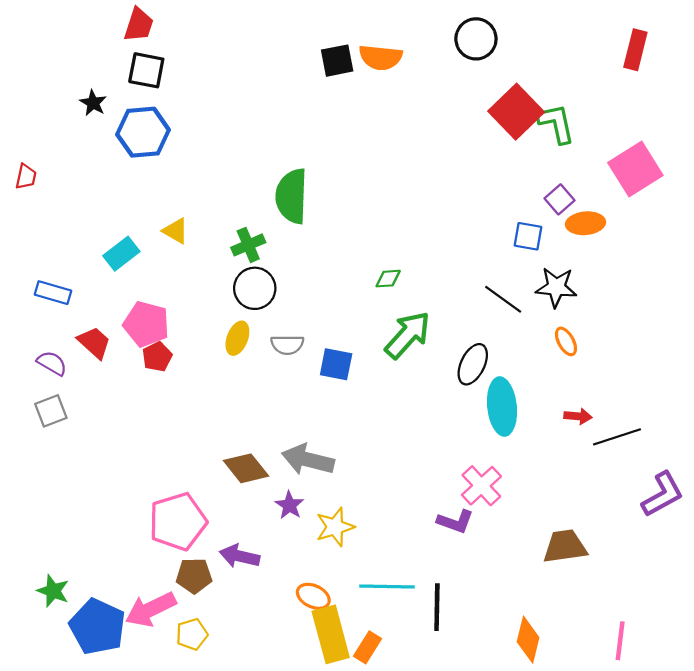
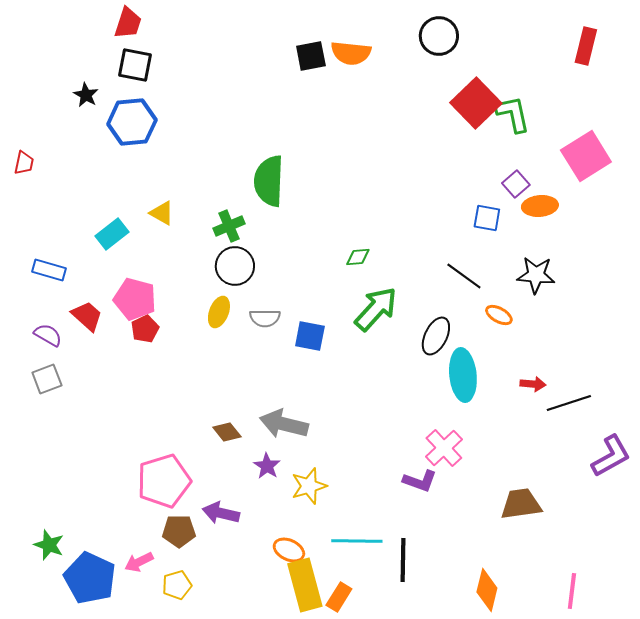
black star: (556, 287) -> (536, 275), moved
orange ellipse: (566, 341) -> (499, 315), moved, turned -32
brown diamond: (246, 468) -> (227, 432), size x0.7
pink arrow: (151, 609) -> (139, 562), size x0.6

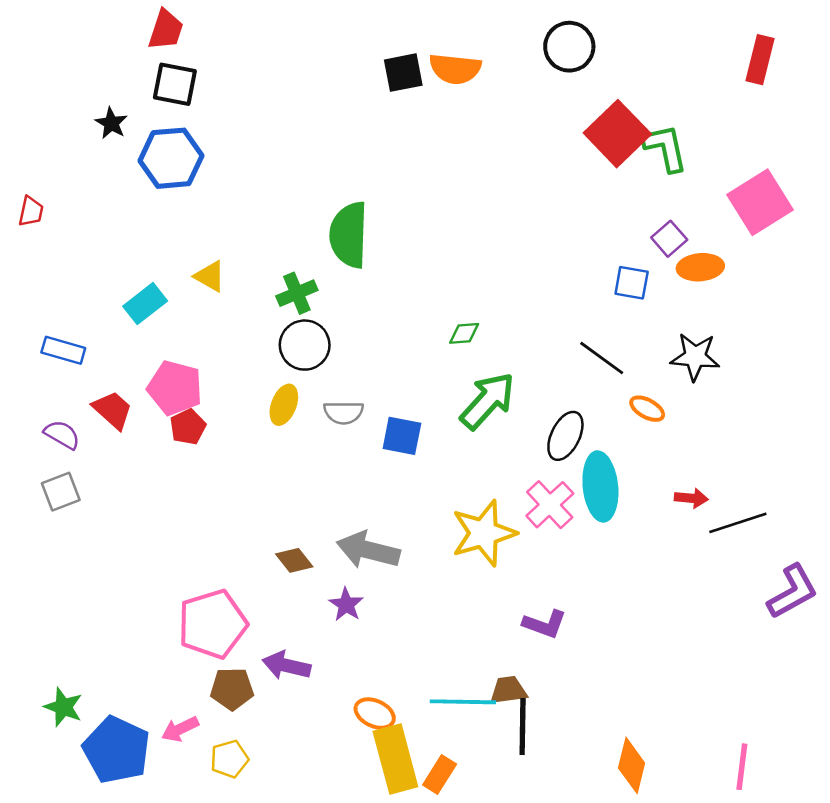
pink cross: (444, 448) -> (550, 505), moved
yellow star: (309, 486) -> (484, 533), moved, size x1.4
brown trapezoid: (521, 504) -> (508, 690), moved, size x0.7

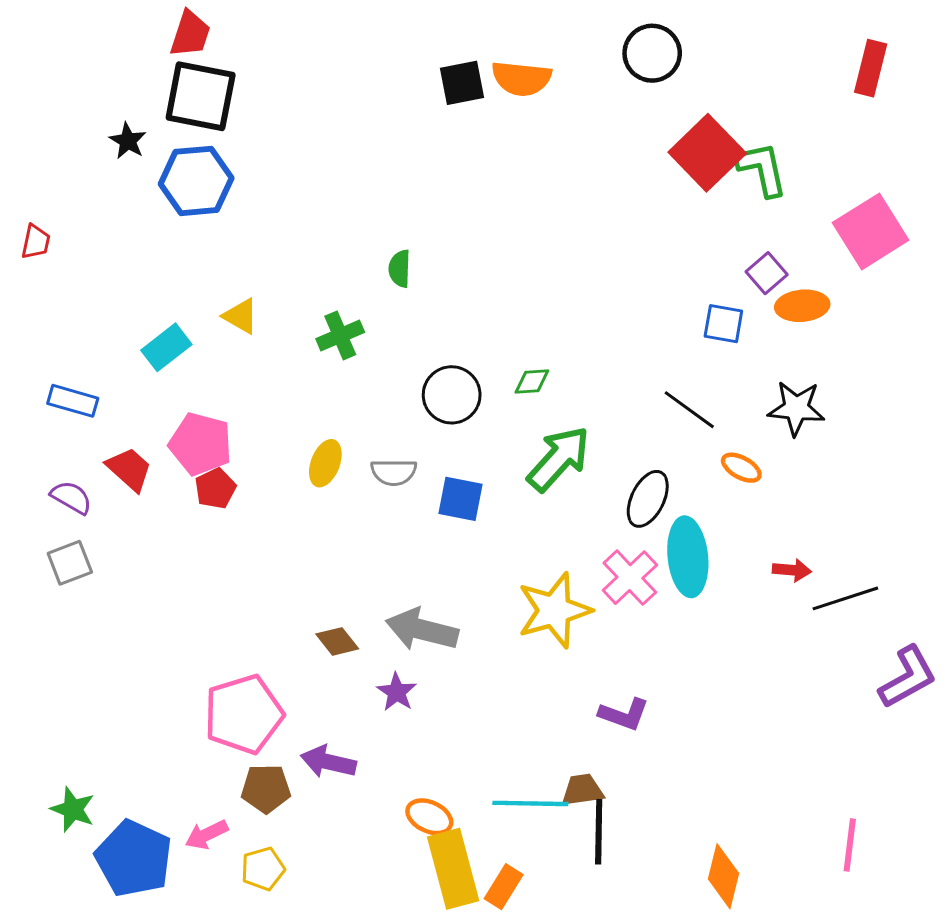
black square: (175, 84) -> (201, 96), size x1.4
green semicircle: (349, 235) -> (400, 269), size x0.5
black circle: (305, 345) -> (452, 395), moved
pink line: (742, 767) -> (850, 845), moved

